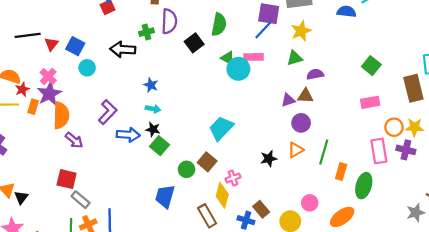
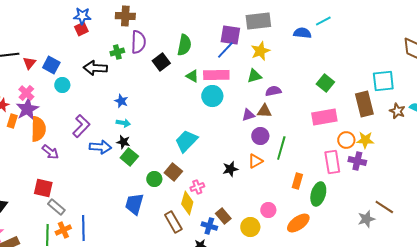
pink rectangle: (254, 57) -> (216, 75), size x1.4
cyan circle: (238, 69) -> (212, 96), moved
pink rectangle: (370, 102) -> (324, 117), size x1.4
green line: (324, 152) -> (281, 148), moved

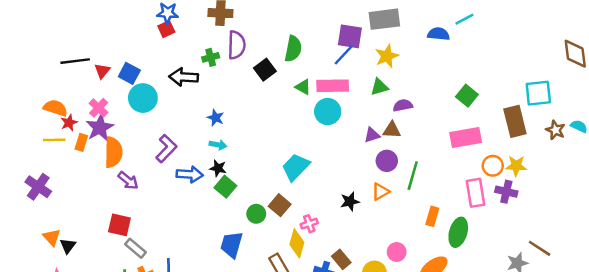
cyan circle: (62, 85) -> (143, 98), size x1.5

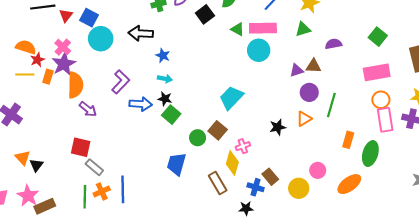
black arrow: (184, 77) -> (141, 33), moved
purple semicircle: (403, 105) -> (333, 44), moved
orange circle: (493, 166) -> (381, 100), moved

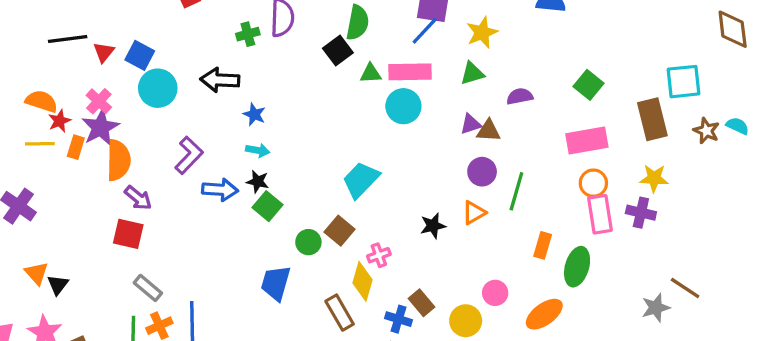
black square: (205, 14) -> (338, 50), moved
green triangle: (238, 29) -> (371, 73), turned -32
purple triangle: (297, 70) -> (471, 124), moved
red square: (81, 147) -> (128, 234), moved

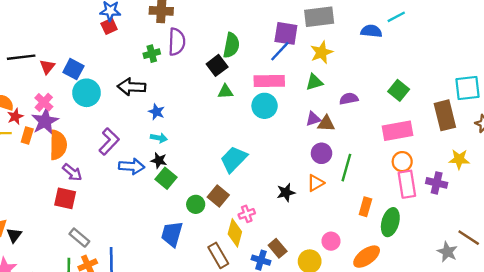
green triangle: (371, 73) -> (225, 92), moved
yellow star: (654, 178) -> (459, 159), moved
gray star: (656, 308) -> (447, 252), turned -30

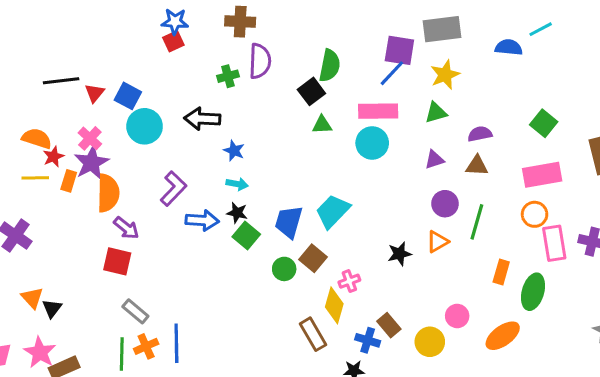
brown triangle: (326, 124) -> (477, 166), moved
orange circle: (402, 162) -> (535, 214), moved
blue trapezoid: (172, 234) -> (289, 222), moved

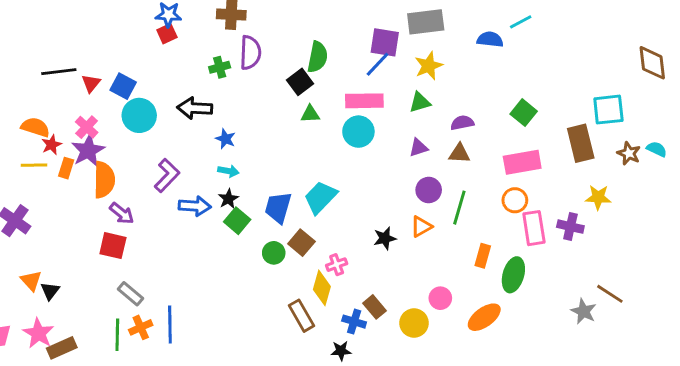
black star: (237, 213) -> (228, 199), turned 30

